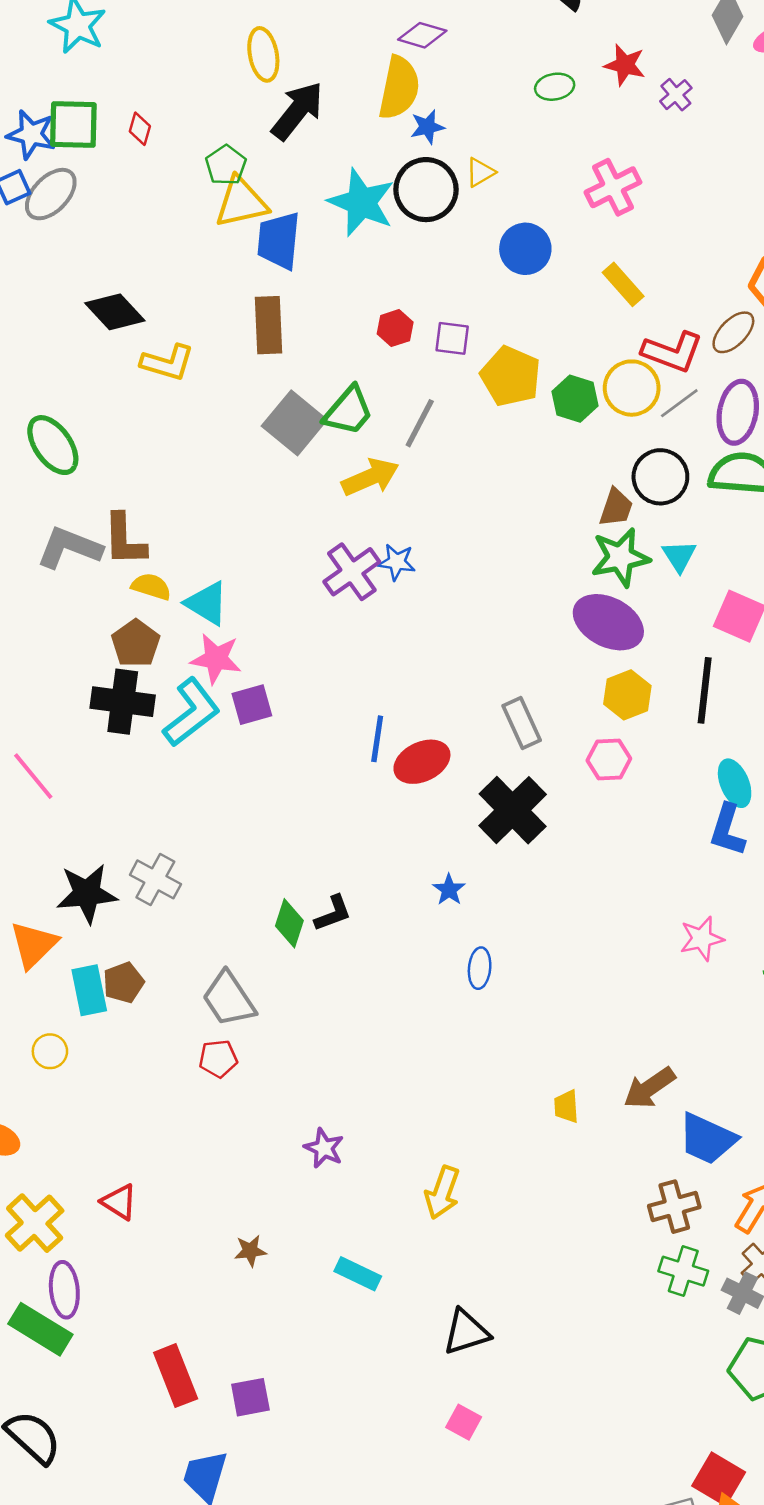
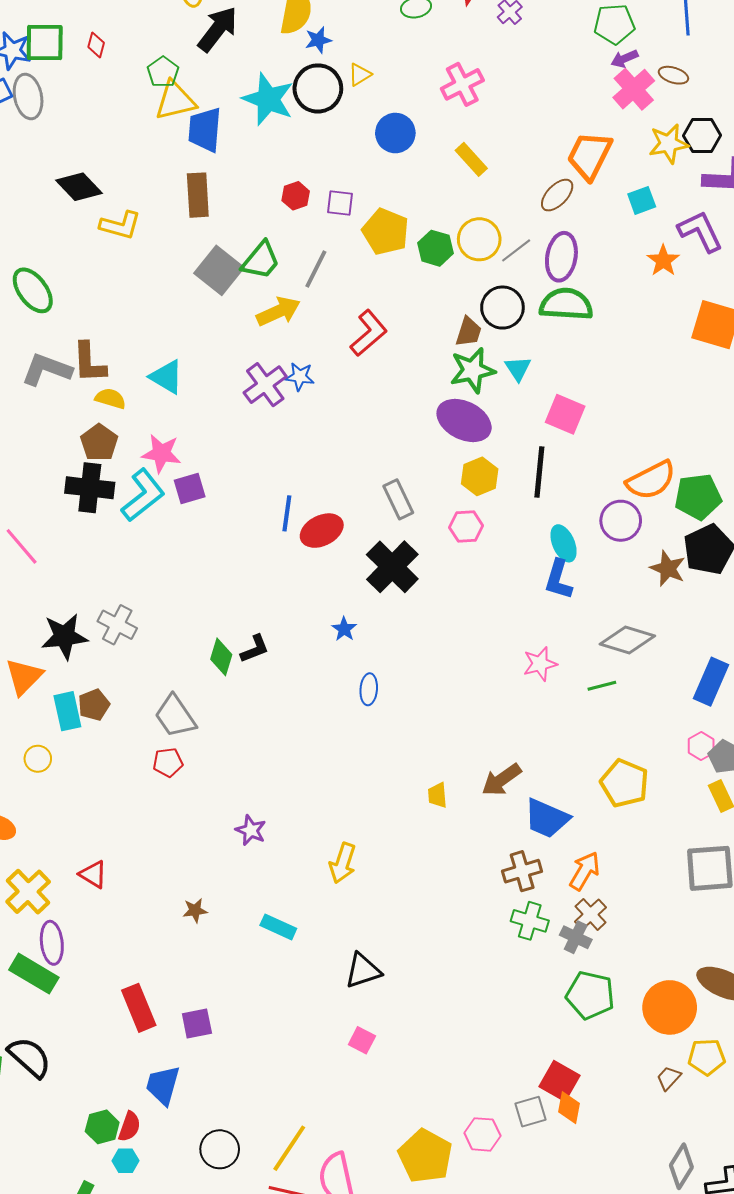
gray ellipse: (51, 194) -> (28, 97), turned -54
red L-shape: (672, 352) -> (369, 333), moved, turned -60
cyan triangle: (207, 603) -> (167, 377), moved

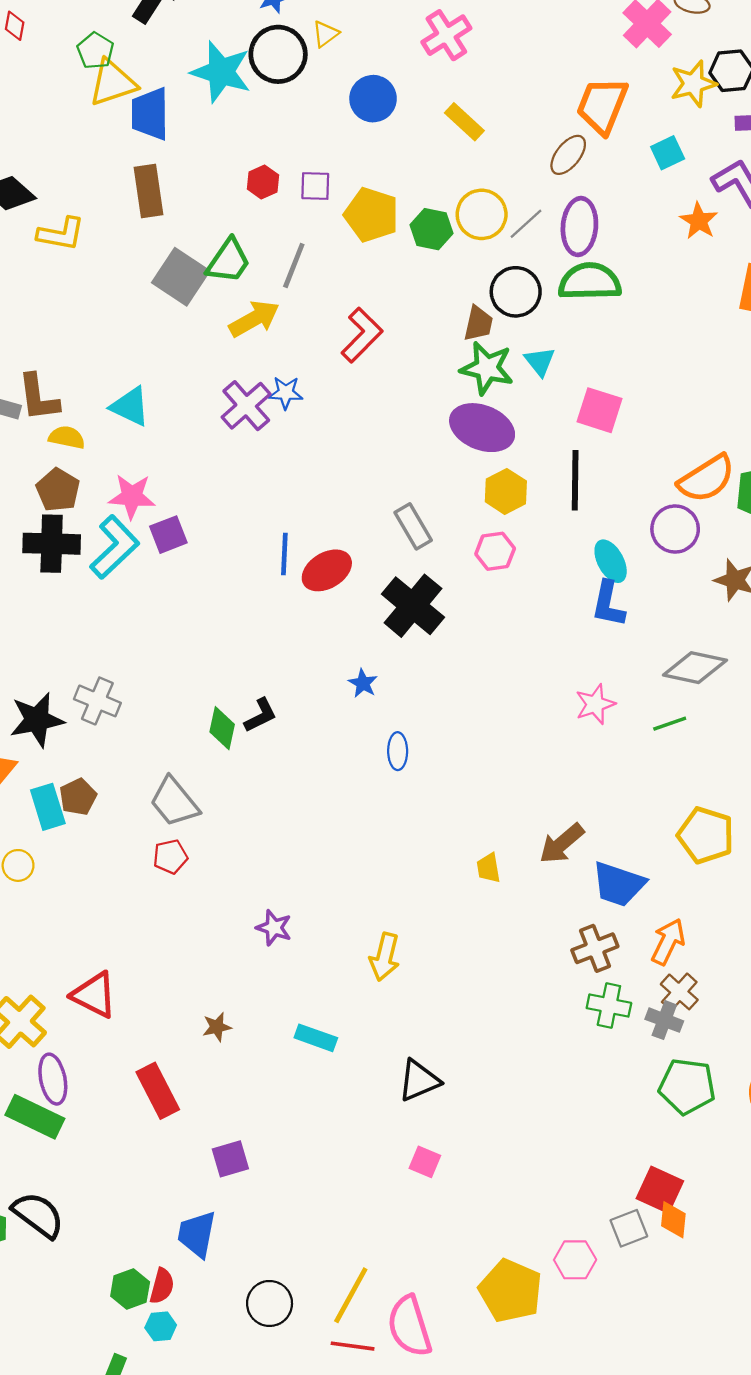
green star: (472, 370) -> (487, 368), turned 30
red triangle: (93, 874) -> (94, 995), size x1.4
red rectangle: (139, 1008) -> (158, 1091), moved

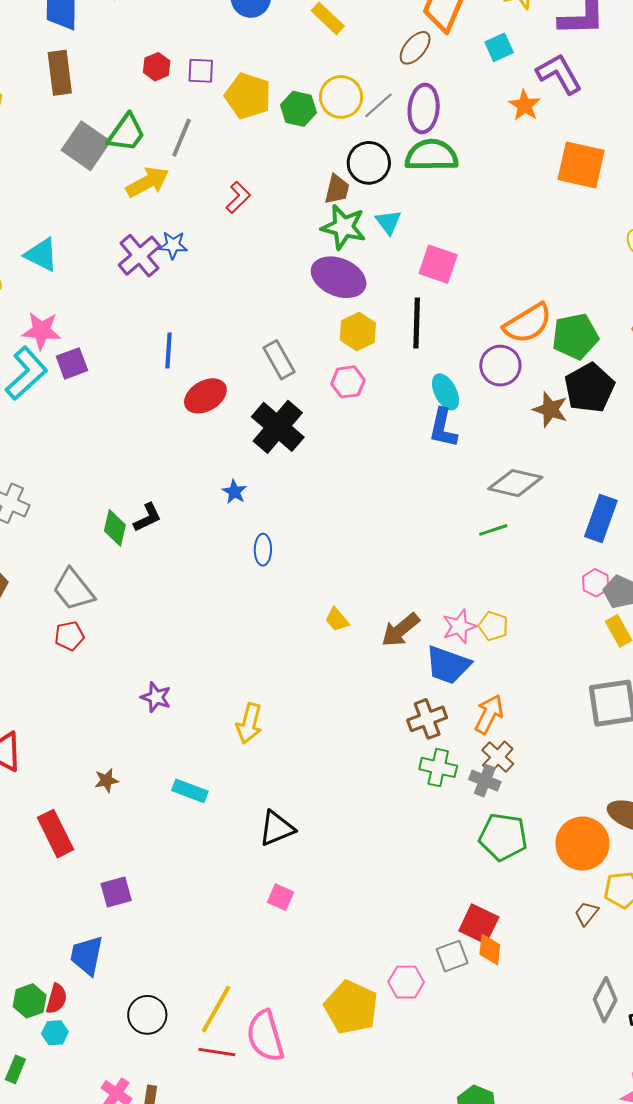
red L-shape: (362, 335) -> (238, 197), size x0.7
blue line: (284, 554) -> (168, 350), moved
pink star: (595, 704) -> (459, 626), moved
yellow pentagon: (706, 835) -> (493, 626), moved, size x0.6
yellow trapezoid: (488, 868) -> (337, 620), moved, turned -32

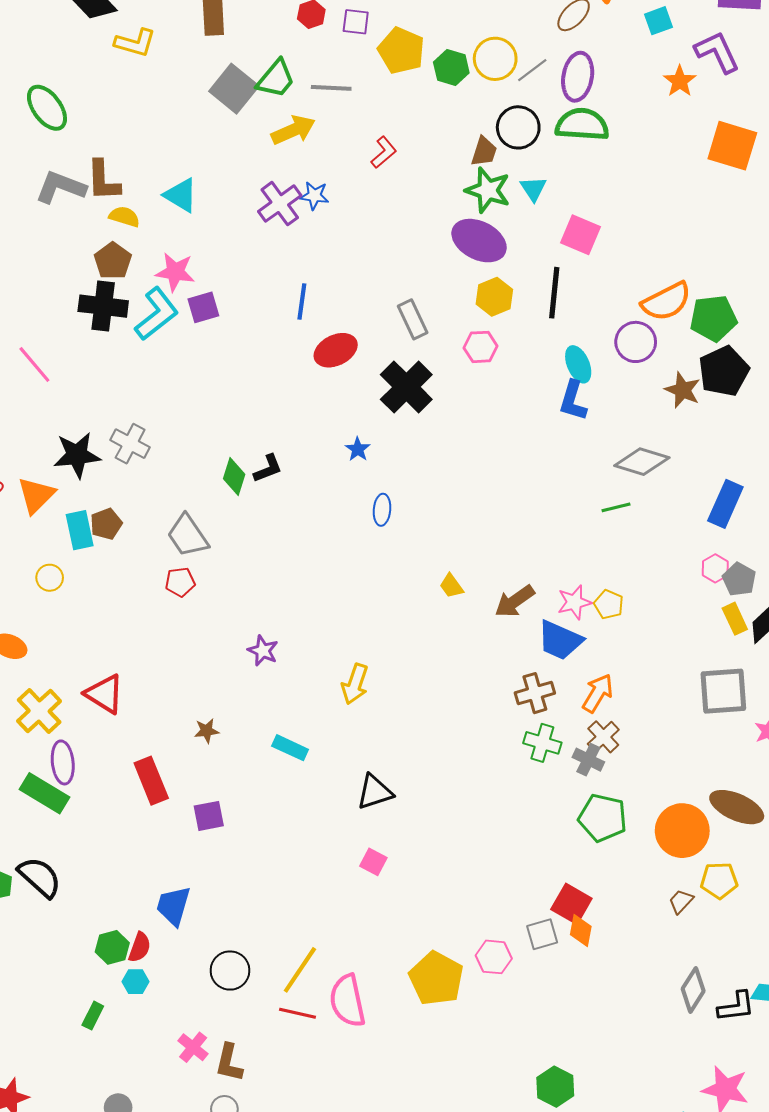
gray line: (182, 138) -> (331, 88), turned 66
purple square: (116, 892) -> (209, 816), moved

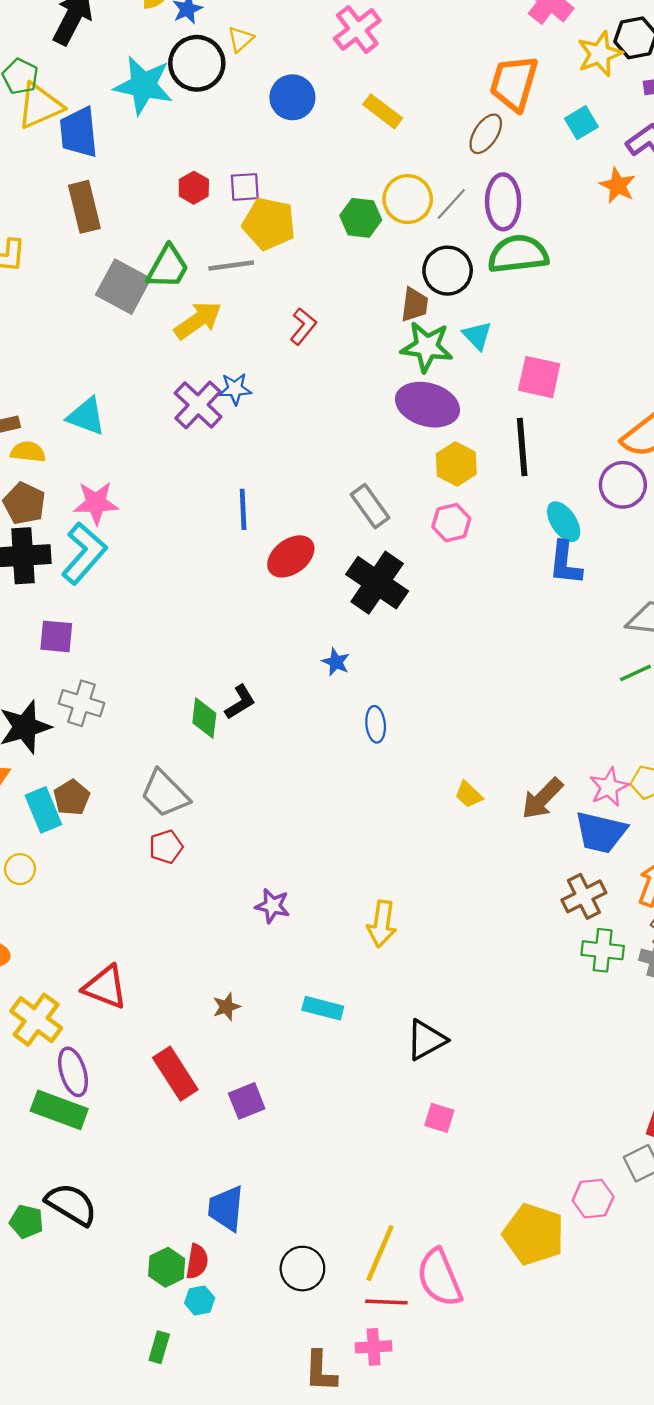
yellow pentagon: (401, 51) -> (269, 224), moved
purple square: (203, 307) -> (56, 636), moved, turned 32
pink cross: (193, 1047) -> (374, 1347), moved, turned -32

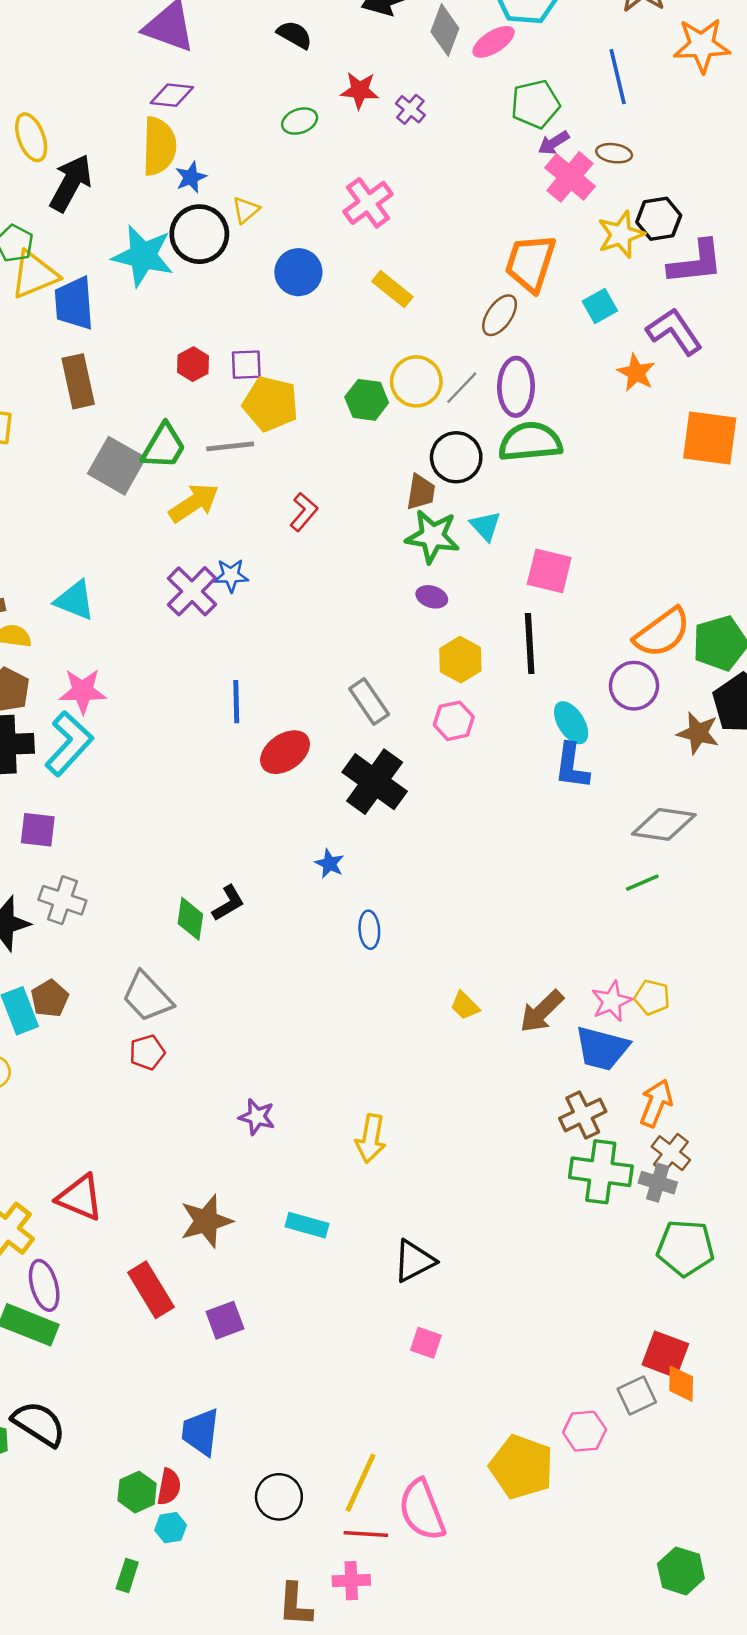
purple ellipse: (427, 405) -> (432, 597), size x0.5
green cross: (603, 950) -> (601, 1172), size x1.4
brown star: (226, 1007) -> (206, 1221), size x1.8

